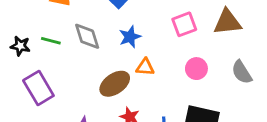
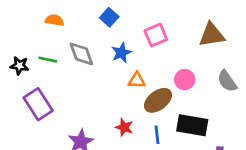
pink square: (184, 24) -> (156, 35), moved
brown ellipse: (115, 84) -> (158, 100), moved

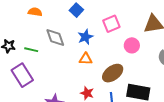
green line: (48, 60) -> (31, 50), moved
orange triangle: (137, 80) -> (86, 59), moved
pink circle: (185, 80) -> (132, 45), moved

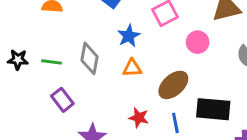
gray diamond: (55, 38) -> (90, 58), moved, turned 35
purple rectangle: (22, 75) -> (62, 100), moved, size x0.7

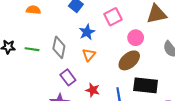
orange triangle: (132, 68) -> (89, 55), turned -48
brown ellipse: (173, 85) -> (129, 60), moved
purple rectangle: (62, 100) -> (68, 77), moved

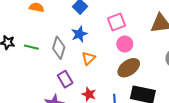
blue star: (87, 32) -> (79, 34), moved
pink circle: (136, 38) -> (125, 44), moved

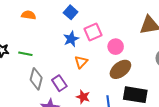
pink square: (116, 22) -> (93, 32), moved
gray diamond: (59, 48) -> (36, 79), moved

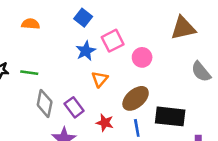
brown ellipse: (120, 69) -> (136, 98), moved

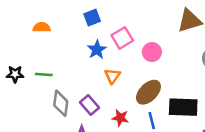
blue square: (83, 18) -> (92, 18), turned 35

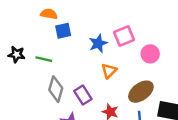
blue square: (92, 18) -> (63, 31), moved

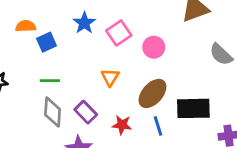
blue star: (98, 43) -> (84, 23), moved
green line: (44, 59) -> (50, 81), moved

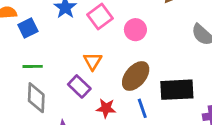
purple rectangle: (86, 112) -> (79, 86), moved

